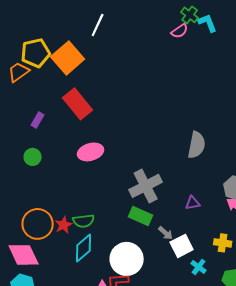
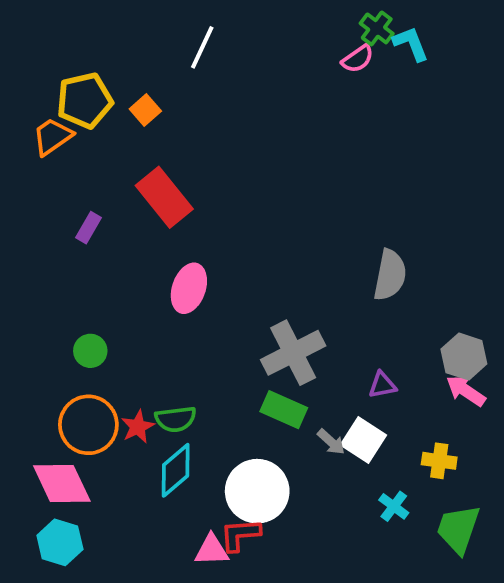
orange square: (68, 58) -> (145, 110), size x0.5
pink ellipse: (91, 152) -> (189, 288), turned -55
green circle: (33, 157) -> (90, 351), moved
white square: (182, 246) -> (363, 440), moved, turned -30

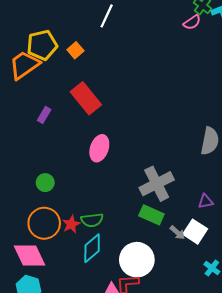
orange trapezoid: (52, 137) -> (24, 65), size x1.4

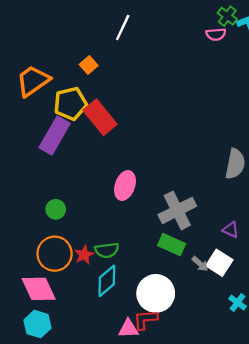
pink semicircle: (192, 22) -> (216, 34), turned 30
yellow pentagon: (42, 45) -> (70, 104), moved
purple rectangle: (44, 115) -> (55, 135), size x2.0
pink ellipse: (99, 148) -> (125, 185), moved
purple triangle: (206, 201) -> (231, 230), turned 35

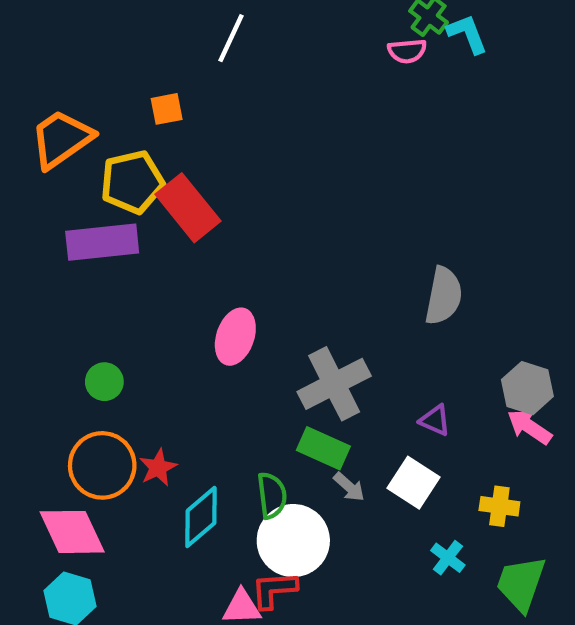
orange square: (89, 65) -> (167, 109), turned 30
purple rectangle: (55, 135) -> (102, 242), turned 54
green semicircle: (107, 250) -> (272, 495), moved, turned -90
gray arrow: (200, 264) -> (349, 487), moved

